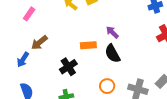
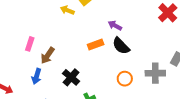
pink rectangle: (29, 14) -> (30, 44), moved
black cross: (68, 67) -> (71, 77), moved

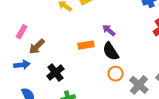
gray cross: (155, 73) -> (139, 85), turned 30
blue arrow: (37, 76) -> (22, 65), turned -126
orange circle: (125, 79) -> (116, 74), moved

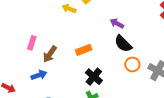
orange rectangle: (86, 45) -> (84, 50), moved
black cross: (55, 73) -> (94, 77), moved

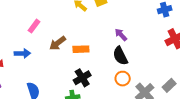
brown arrow: (50, 54) -> (58, 43), moved
blue arrow: (39, 75) -> (22, 53), moved

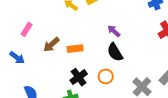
blue arrow: (22, 53) -> (17, 58), turned 42
orange circle: (123, 79) -> (106, 76), moved

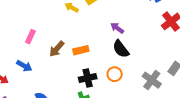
black cross: (79, 77) -> (88, 78), turned 30

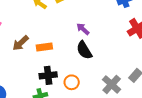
orange circle: (115, 74) -> (72, 82), moved

